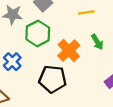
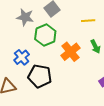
black pentagon: (53, 79) -> (40, 76), moved

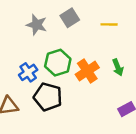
yellow line: (88, 21) -> (109, 24), moved
green hexagon: (45, 35) -> (58, 63), moved

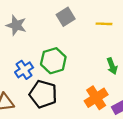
gray star: (37, 25) -> (16, 25), moved
orange cross: (87, 71) -> (96, 98), moved

